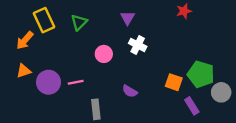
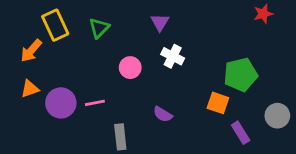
red star: (184, 11) -> (263, 14), moved
green pentagon: (201, 74) -> (241, 75), moved, turned -30

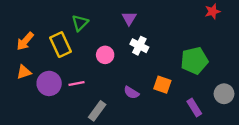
yellow rectangle: (55, 25) -> (61, 45), moved
orange square: (218, 103) -> (162, 85), moved
gray rectangle: (120, 137) -> (97, 111), turned 42

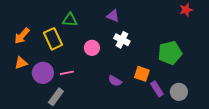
purple triangle: (129, 18) -> (113, 16), turned -40
green triangle: (80, 23) -> (70, 20), turned 49
gray circle: (224, 94) -> (179, 92), moved
purple rectangle: (194, 107) -> (157, 89), moved
gray rectangle: (97, 111) -> (56, 97), moved

